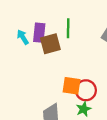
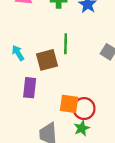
purple rectangle: (39, 33) -> (30, 88), moved

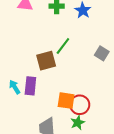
green line: (66, 44) -> (63, 46), turned 36
cyan arrow: (18, 53) -> (15, 87), moved

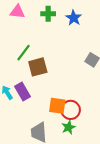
green line: (63, 46) -> (24, 53), moved
purple rectangle: (30, 86) -> (22, 92), turned -36

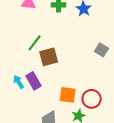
red circle: (71, 110) -> (92, 99), moved

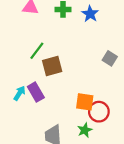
cyan arrow: (19, 82) -> (20, 93), turned 64
orange square: (68, 95) -> (85, 102), moved

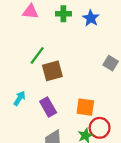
purple rectangle: (36, 92) -> (48, 107), moved
red circle: (99, 112) -> (100, 128), moved

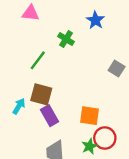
green cross: (63, 14) -> (66, 39), moved, turned 32
brown square: (52, 71) -> (41, 94), moved, turned 30

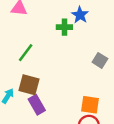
green cross: (66, 39) -> (64, 27), moved, turned -32
orange square: (90, 116) -> (90, 105), moved

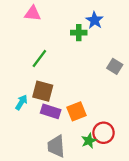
purple rectangle: (37, 105) -> (51, 111), turned -42
orange square: (90, 105) -> (77, 111), moved, turned -30

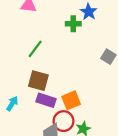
cyan arrow: (21, 102) -> (12, 104), moved
red circle: (104, 133) -> (63, 121), moved

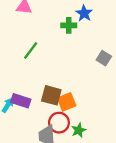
brown square: (38, 81) -> (51, 95), moved
purple rectangle: (46, 100) -> (21, 101), moved

